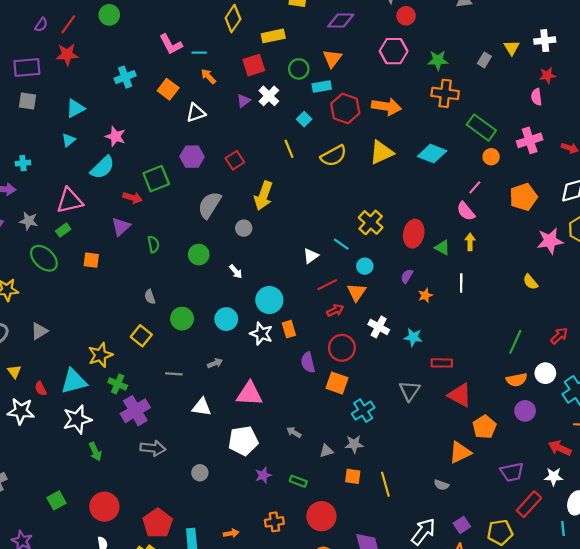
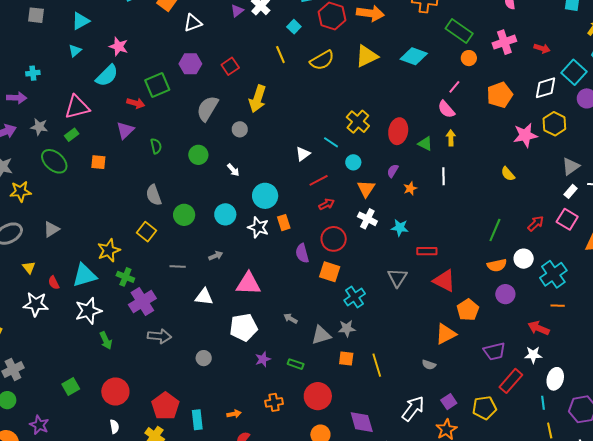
orange triangle: (357, 292) -> (366, 189), moved
gray semicircle: (150, 297) -> (154, 195), size x1.5
gray triangle: (326, 451) -> (321, 335), size x1.5

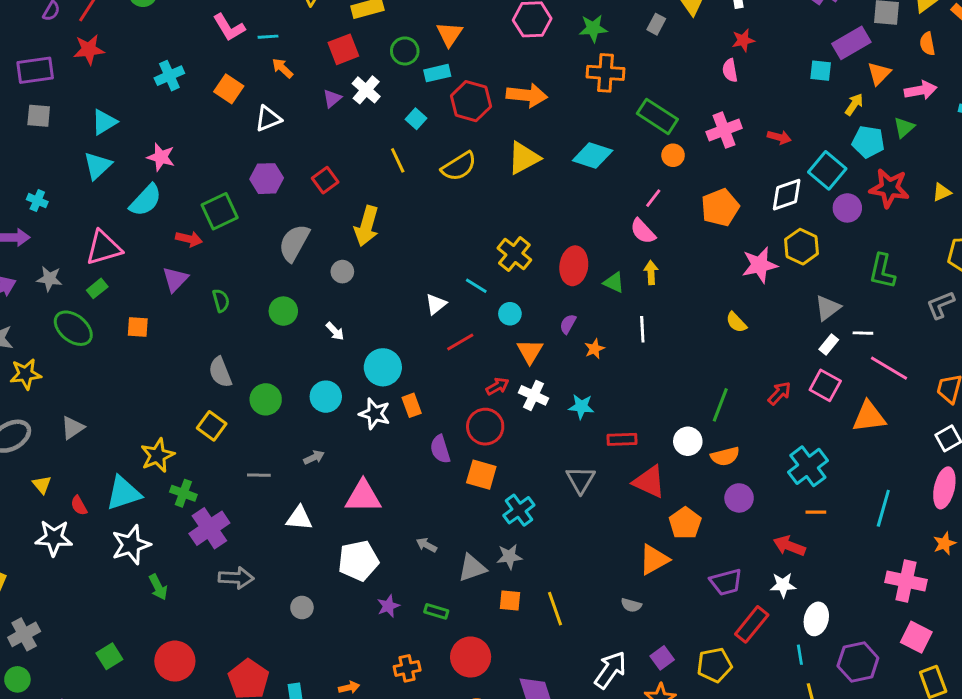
cyan triangle: (75, 51) -> (98, 166), size x1.5
cyan cross: (33, 73) -> (37, 201), turned 32
red arrow: (327, 204) -> (497, 386), moved
white circle: (524, 259) -> (688, 441), moved

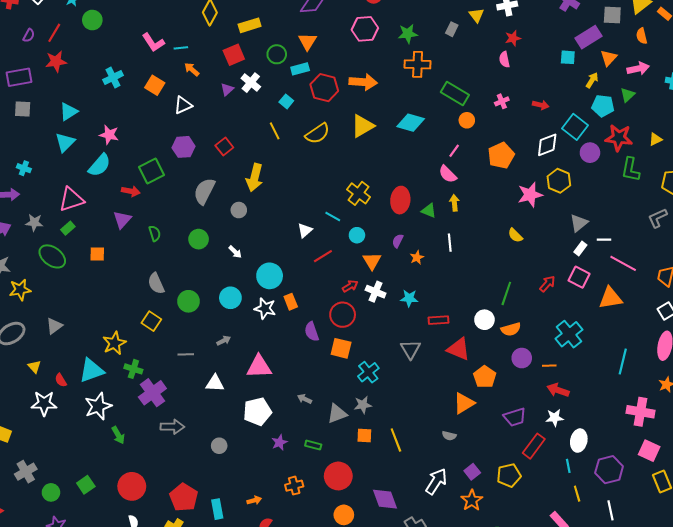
pink cross: (724, 130) -> (502, 101), size x0.6
green L-shape: (882, 271) -> (631, 170), moved
orange line: (816, 512) -> (549, 366), moved
green circle: (17, 679) -> (51, 492), moved

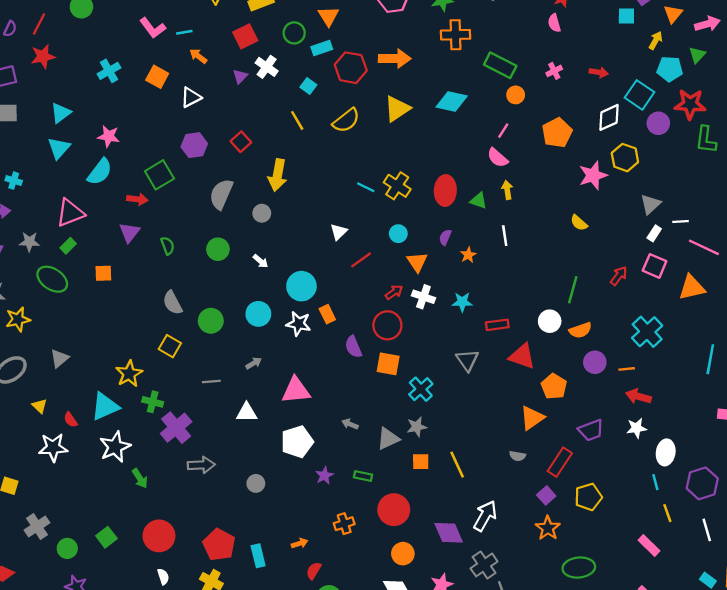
cyan line: (333, 216) -> (366, 187), moved
red rectangle: (534, 446) -> (560, 462), moved
white arrow: (436, 481) -> (485, 516), moved

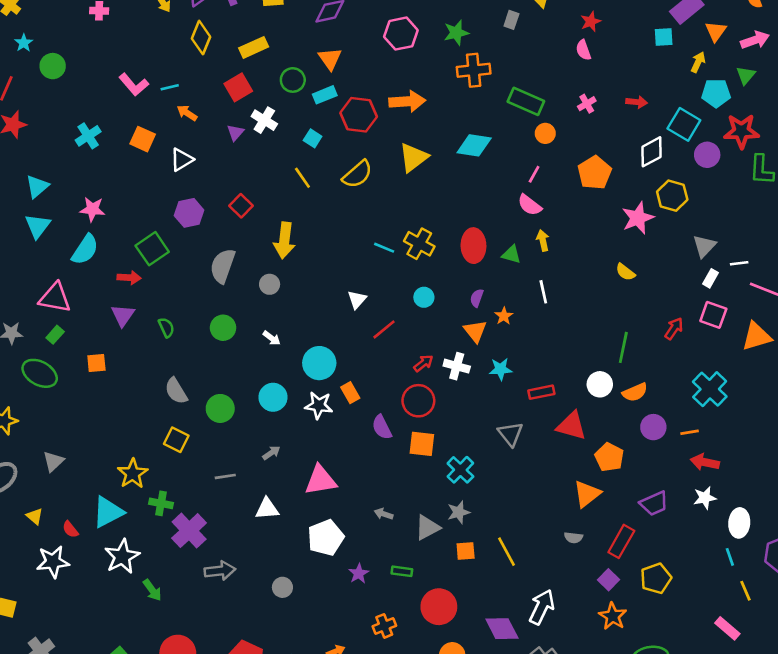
pink triangle: (70, 213) -> (55, 298), turned 36
orange triangle: (417, 262) -> (475, 331), moved

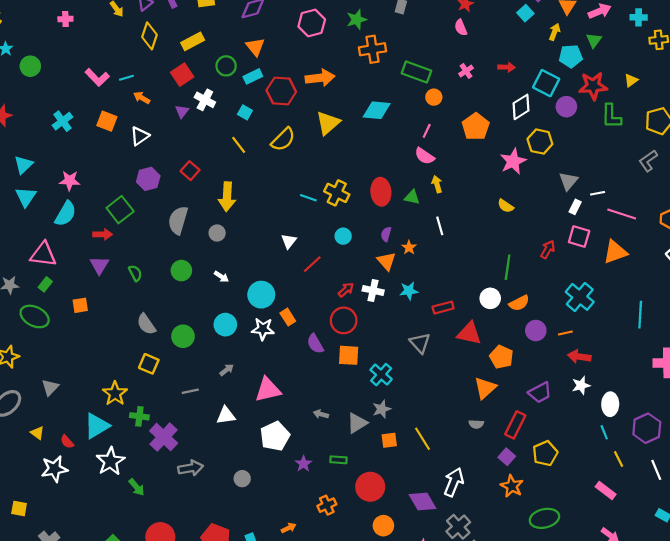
cyan square: (664, 37) -> (525, 13), turned -35

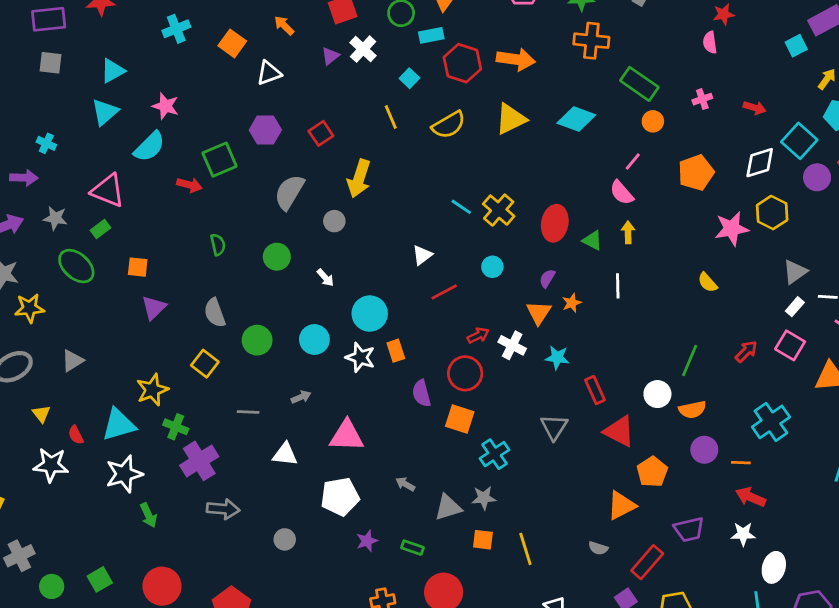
purple triangle: (99, 265) -> (154, 308), moved
red rectangle: (443, 308) -> (595, 390), turned 66

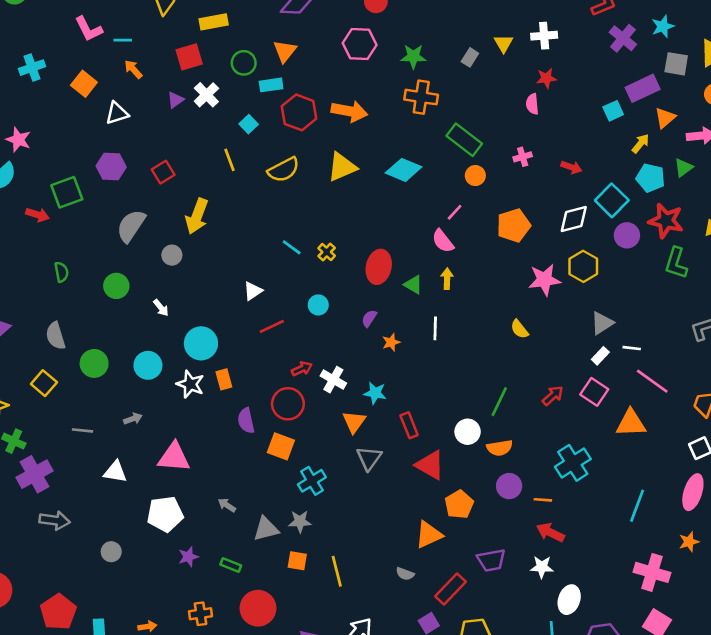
yellow cross: (499, 210) -> (327, 252), size x0.6
orange triangle: (539, 313) -> (354, 422), moved

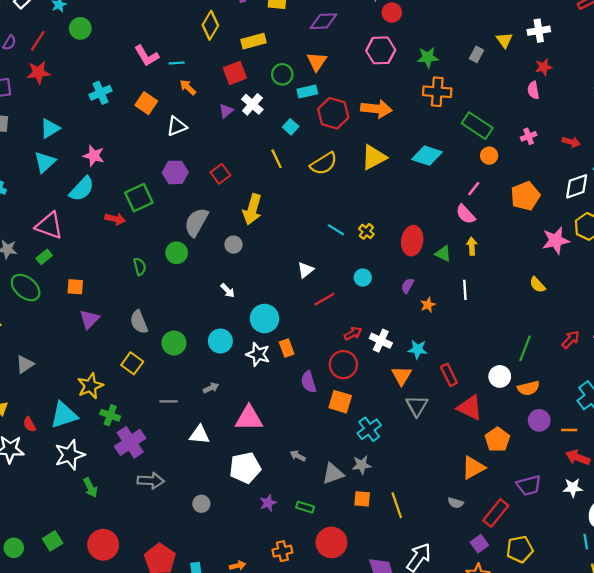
green circle: (116, 286) -> (177, 253), moved

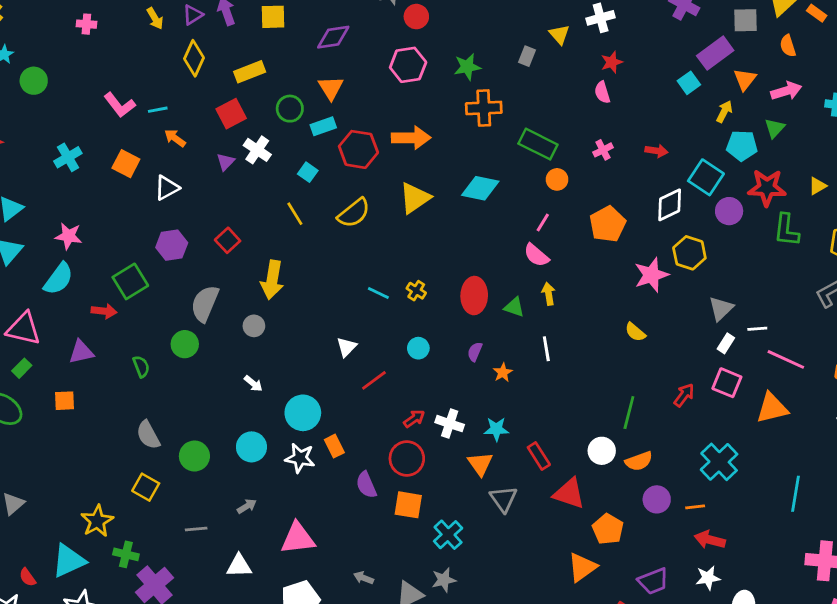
purple triangle: (89, 319) -> (81, 352), moved, turned 40

